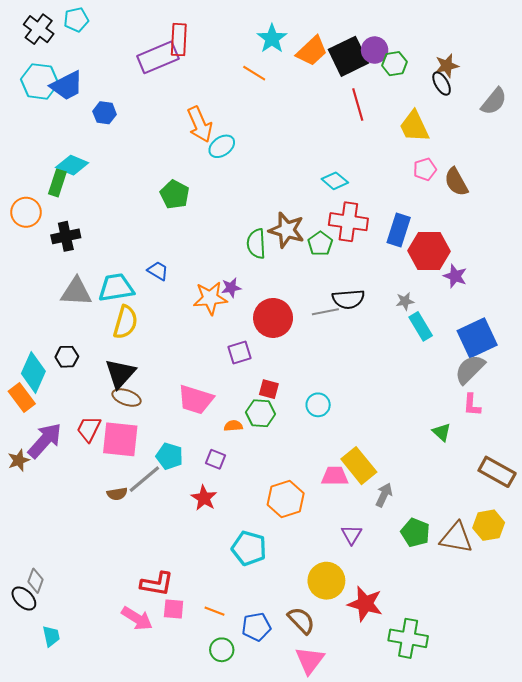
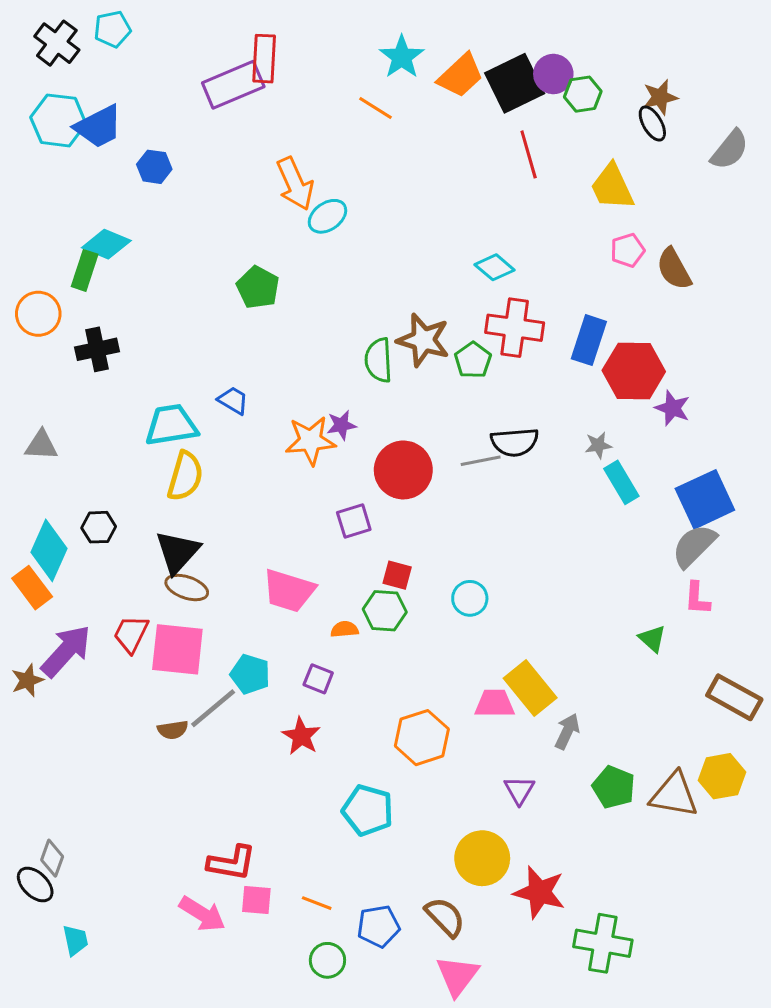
gray triangle: (76, 292) -> (41, 445), moved, size x0.7

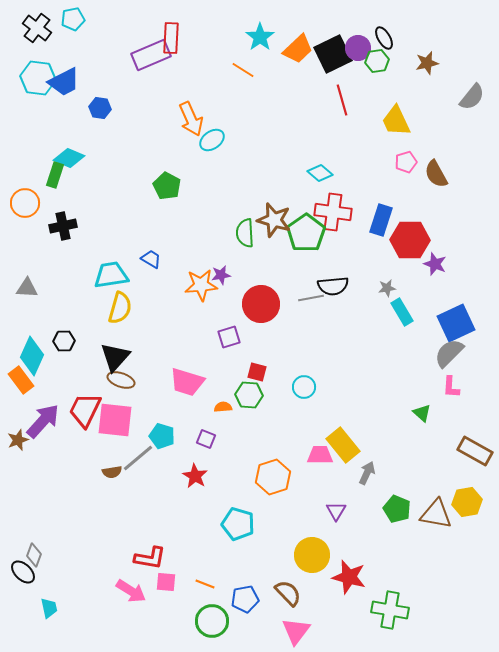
black ellipse: (652, 123) -> (384, 38), moved
green pentagon: (473, 360) -> (306, 233), size x1.6
red trapezoid: (131, 634) -> (85, 410), size x1.4
green circle: (327, 960) -> (212, 621), size x1.4

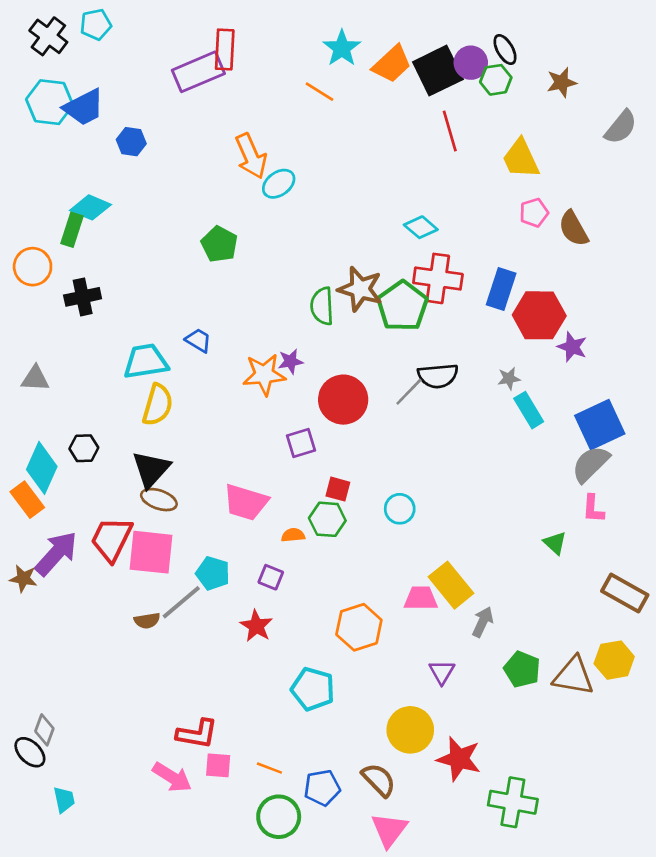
gray line: (311, 298) -> (409, 392), turned -35
brown star: (18, 440) -> (23, 579), turned 30

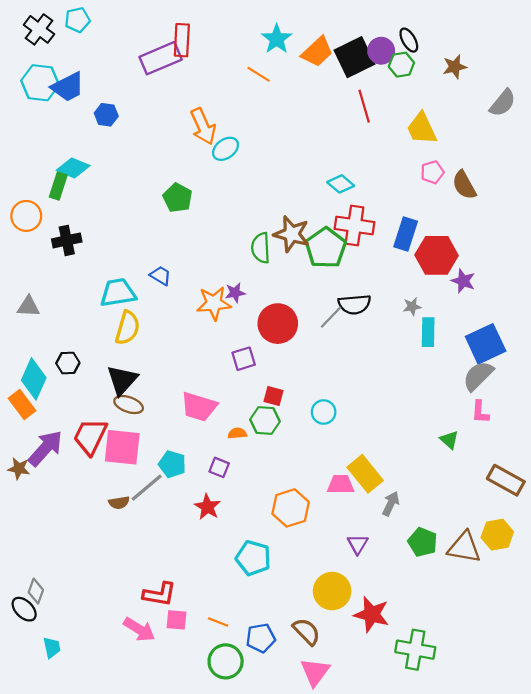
cyan rectangle: (529, 410) -> (428, 332), turned 32

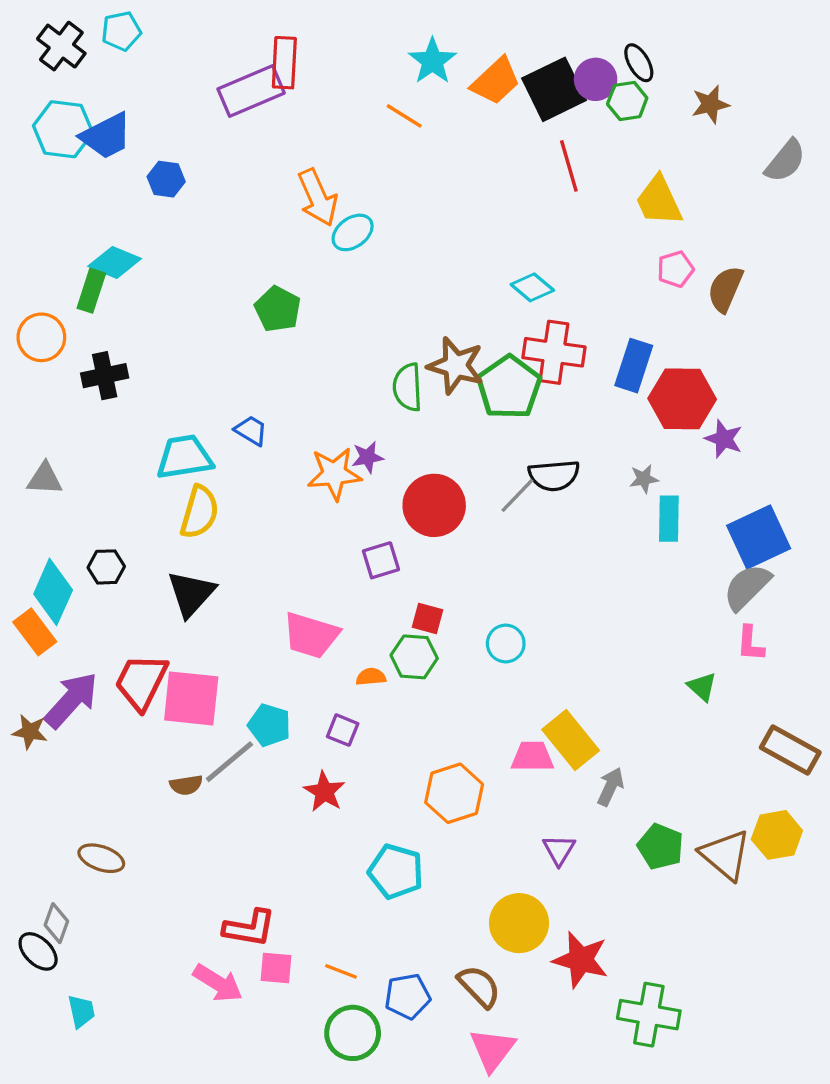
brown semicircle: (464, 185) -> (725, 289), turned 52
brown ellipse: (129, 405) -> (101, 858), moved
brown triangle: (464, 547) -> (725, 855), turned 30

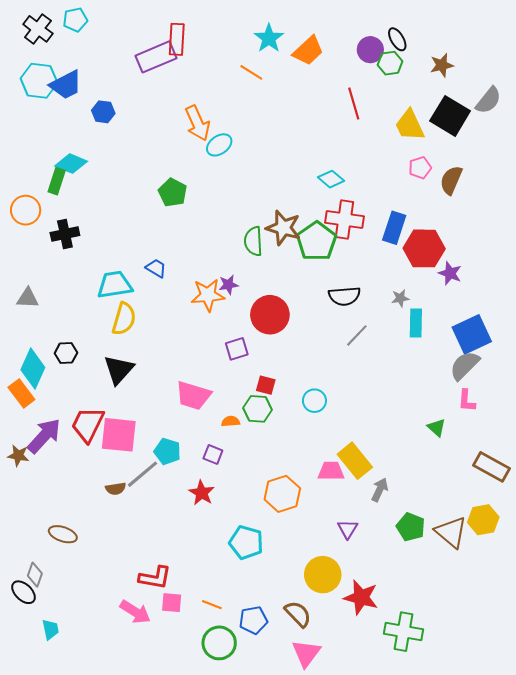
black square: (554, 89) -> (450, 116), moved, turned -33
gray line: (517, 495) -> (357, 335), moved

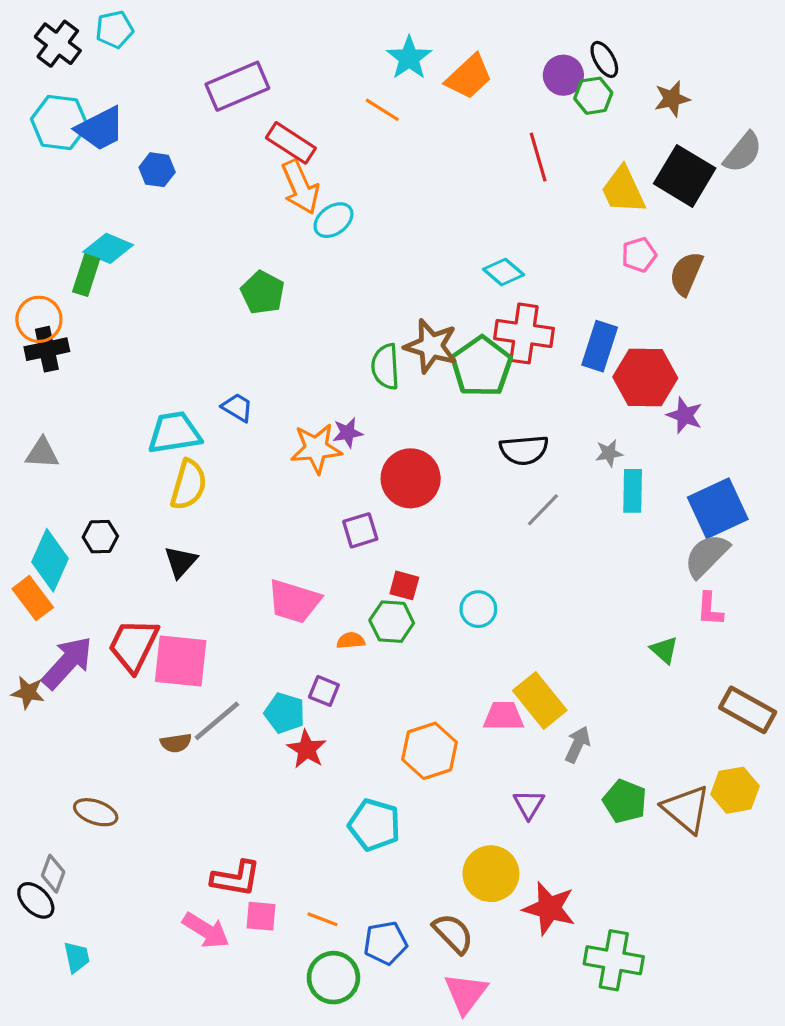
red rectangle: (177, 39) -> (291, 143), moved, turned -60
black cross: (65, 234) -> (47, 349), moved
black triangle: (119, 370) -> (181, 562), size x0.7
cyan pentagon: (167, 451) -> (285, 713), moved

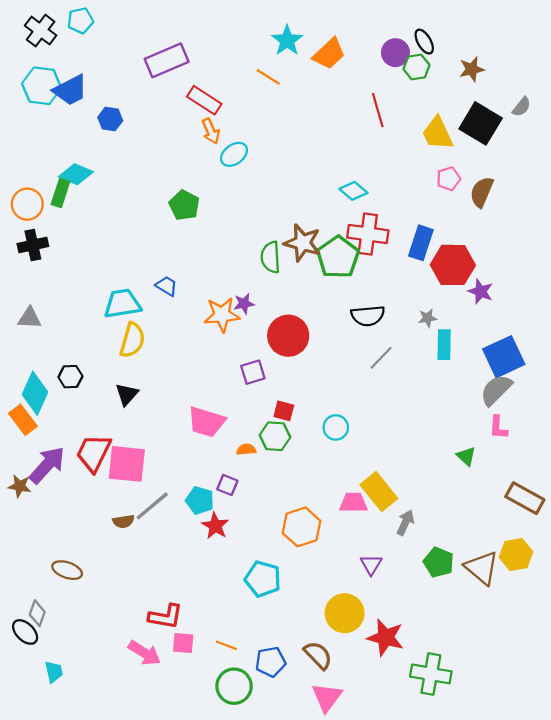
gray semicircle: (743, 152) -> (521, 107), size x0.7
orange arrow: (300, 187) -> (211, 131), size x0.7
orange circle: (39, 319) -> (27, 204), moved

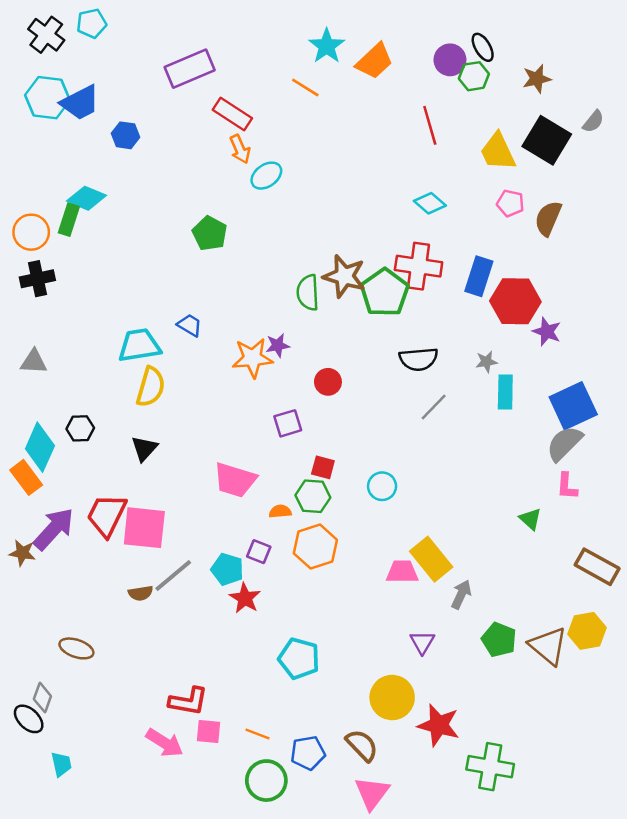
pink pentagon: (449, 179) -> (510, 203), turned 30
cyan diamond: (353, 191) -> (430, 203), moved
red circle: (288, 336) -> (328, 382), size x0.6
orange hexagon: (301, 527) -> (315, 547), moved

